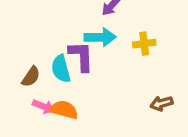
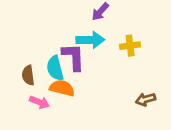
brown semicircle: (31, 77) -> (28, 75), turned 138
orange semicircle: (64, 110) -> (62, 88), moved

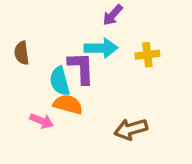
brown semicircle: (28, 75) -> (22, 53), moved
brown arrow: (146, 99) -> (131, 129), moved, size x1.4

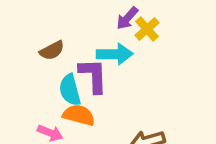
brown semicircle: (22, 53) -> (52, 50), moved, turned -110
yellow cross: (147, 55) -> (147, 29), moved, turned -35

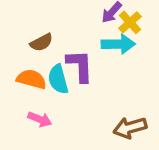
cyan arrow: (115, 54) -> (118, 44), moved
orange semicircle: (79, 115) -> (31, 79), moved

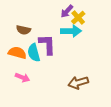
brown semicircle: (41, 42) -> (23, 30), turned 40

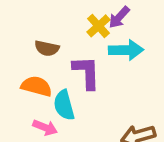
yellow cross: (78, 18) -> (98, 26), moved
cyan semicircle: (34, 53) -> (64, 105), moved

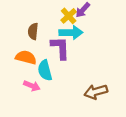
brown semicircle: (47, 48) -> (33, 31), turned 84
cyan arrow: (126, 50) -> (71, 33), moved

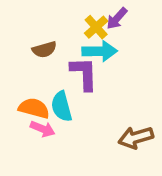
brown semicircle: (33, 31) -> (44, 50), turned -112
orange semicircle: (26, 57) -> (34, 108), moved

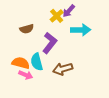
cyan arrow: (100, 51) -> (81, 30), moved
purple L-shape: (84, 74) -> (50, 43), turned 40
brown arrow: (136, 138) -> (63, 69), moved

